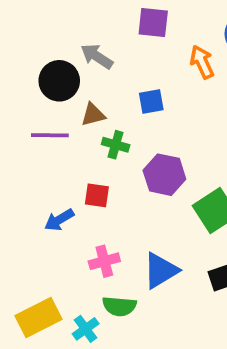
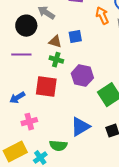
brown triangle: (93, 115) -> (55, 42), moved, turned 32
red square: (97, 195) -> (46, 87), size x1.6
blue arrow: (59, 220) -> (17, 98), moved
pink cross: (104, 261) -> (29, 122), moved

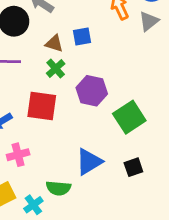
green cross: (56, 60) -> (56, 69), turned 32

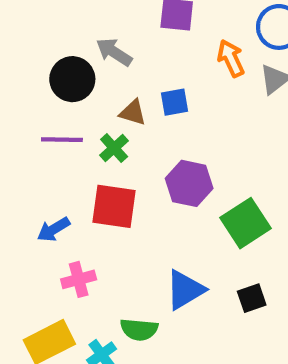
green cross: (56, 69) -> (114, 148), moved

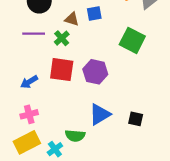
purple hexagon: (189, 183) -> (95, 72), moved
green square: (245, 223) -> (132, 40), moved, turned -30
pink cross: (79, 279) -> (29, 114), moved
black square: (252, 298) -> (136, 119), turned 32

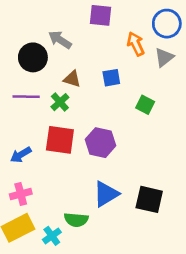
blue square: (94, 13) -> (111, 78), moved
green square: (132, 40) -> (145, 105), size x0.6
black square: (136, 119) -> (149, 199), size x1.5

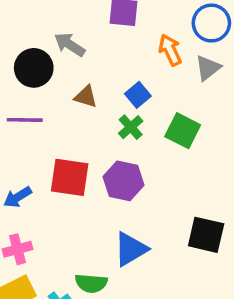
blue square: (111, 78) -> (138, 95), turned -30
green cross: (60, 102) -> (131, 127), moved
green square: (145, 105) -> (183, 131), size x1.4
black square: (149, 199) -> (206, 235), moved

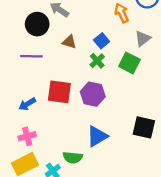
gray triangle: (208, 68) -> (143, 39), moved

